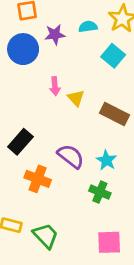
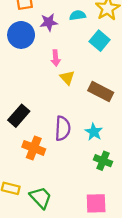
pink arrow: (55, 86) -> (56, 58), moved
purple semicircle: (71, 156) -> (63, 128), turned 55
green cross: (100, 192) -> (103, 161), moved

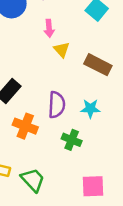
cyan star: (94, 132) -> (90, 109), turned -30
green cross: (103, 161) -> (72, 140), moved

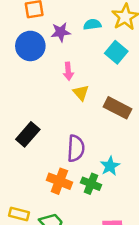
cyan star: (90, 109) -> (110, 166), moved, turned -30
orange cross: (25, 126) -> (59, 181), moved

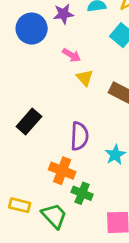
pink arrow: (68, 71) -> (71, 55), turned -54
green cross: (91, 184) -> (82, 193), moved

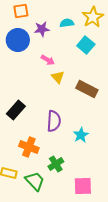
orange cross: (62, 171) -> (29, 147), moved
green cross: (82, 193) -> (56, 164), turned 35

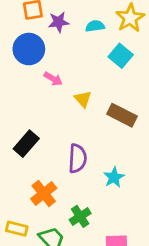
purple star: (42, 29) -> (59, 22), moved
pink arrow: (48, 60) -> (53, 79), moved
orange cross: (29, 147) -> (44, 194), turned 30

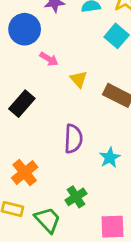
black rectangle: (26, 144) -> (22, 104), moved
orange cross: (44, 194) -> (25, 173), moved

